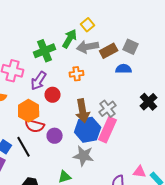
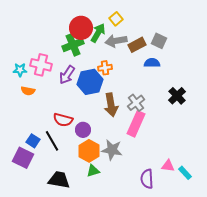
red circle: (53, 95) -> (81, 28), moved, size x1.5
orange hexagon: (29, 111) -> (89, 151), moved
blue hexagon: (88, 130) -> (90, 82), moved

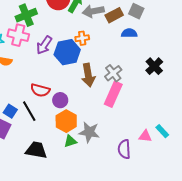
green cross: (73, 45) -> (26, 15), moved
gray star: (112, 150) -> (89, 132), moved
cyan rectangle: (185, 173) -> (162, 131), moved

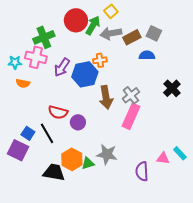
orange hexagon: (66, 121) -> (72, 159), moved

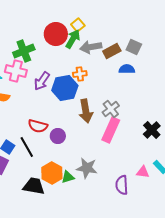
yellow square: (111, 11) -> (78, 25), moved
black cross: (172, 88) -> (152, 130), moved

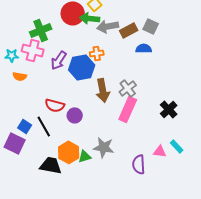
green arrow: (73, 39) -> (90, 18), turned -114

